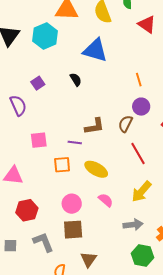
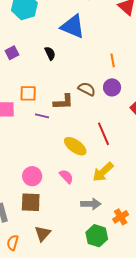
brown semicircle: (125, 124) -> (87, 89), moved, turned 84
orange square: (62, 165) -> (28, 93), moved
yellow ellipse: (96, 169) -> (75, 146), moved

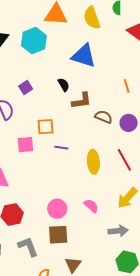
purple circle: (112, 87) -> (129, 123), moved
brown L-shape: (63, 102) -> (82, 101), moved
yellow ellipse: (75, 146) -> (93, 162), moved, turned 55

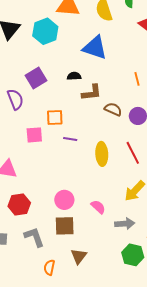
black semicircle: (64, 85) -> (74, 76), turned -64
purple square: (26, 88) -> (36, 78), size x1.5
pink semicircle: (91, 206) -> (98, 207), moved

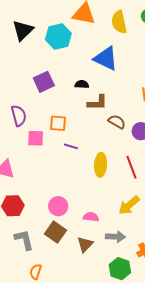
purple semicircle: (15, 99) -> (19, 116), moved
pink semicircle: (98, 207) -> (91, 217), turned -42
brown square: (65, 226) -> (55, 232), turned 30
brown triangle: (79, 256) -> (85, 244), moved

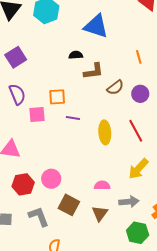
purple square: (44, 82) -> (16, 57), moved
brown semicircle: (117, 122) -> (115, 88), turned 120
pink circle: (58, 206) -> (51, 179), moved

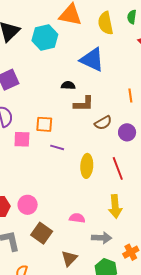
yellow arrow: (138, 169) -> (115, 206), turned -55
brown triangle: (100, 213) -> (69, 258), moved

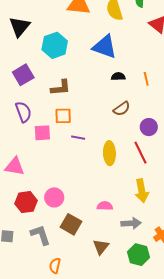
cyan hexagon: (45, 38) -> (55, 45), moved
black semicircle: (68, 85) -> (118, 76), moved
brown L-shape: (84, 104) -> (61, 88), moved
purple circle: (127, 132) -> (149, 127), moved

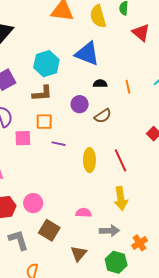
cyan hexagon: (55, 45) -> (46, 64), moved
purple circle: (149, 127) -> (80, 104), moved

